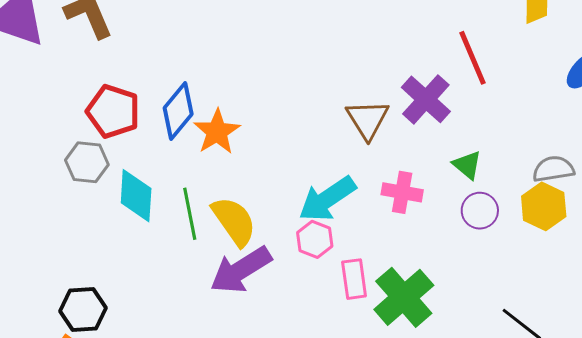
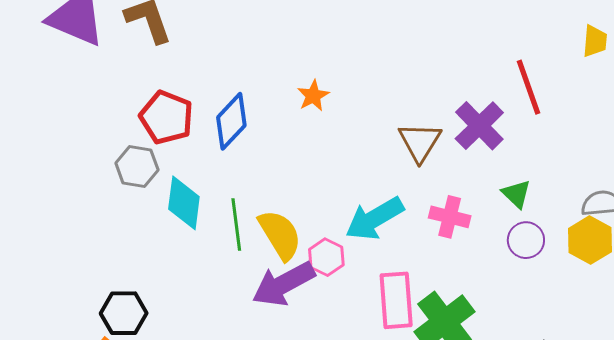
orange star: (217, 132) -> (313, 96), moved, size x0.7
pink hexagon: (315, 239) -> (326, 257), moved
pink rectangle: (354, 279) -> (396, 300), size x1.4

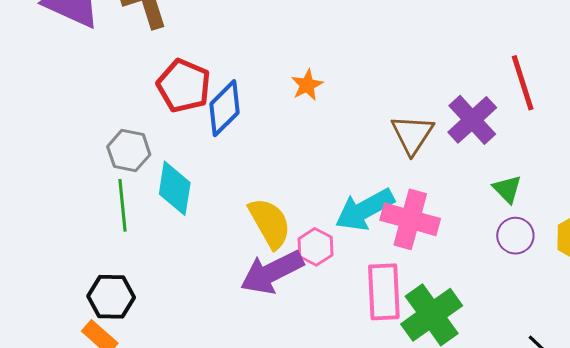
red pentagon: (166, 117) -> (184, 86), moved
pink cross: (450, 217) -> (410, 219), moved, size x1.4
green line: (236, 225) -> (123, 205), moved

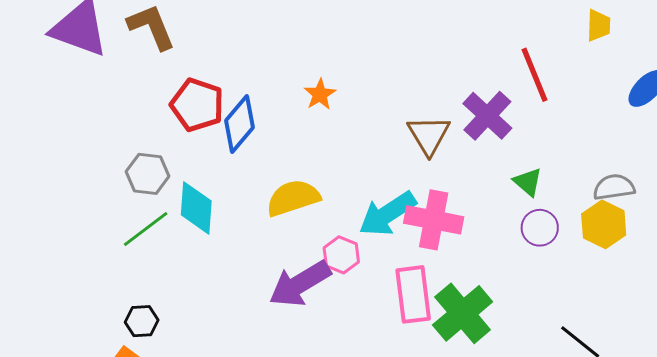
green line: (123, 205) -> (146, 229), turned 63
yellow semicircle: (270, 223) -> (293, 198), moved, turned -74
black hexagon: (111, 297) -> (142, 321), size x0.7

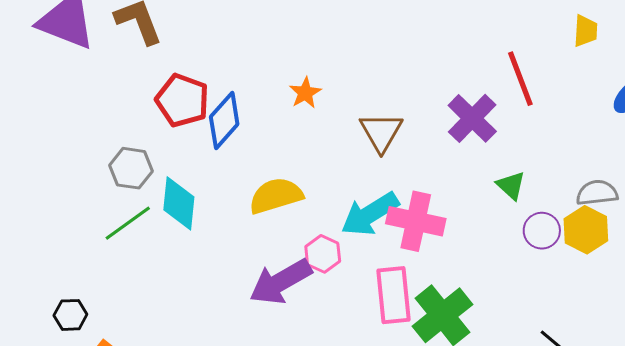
brown triangle: (429, 135) -> (381, 132), moved
purple circle: (540, 228) -> (542, 231), moved
black hexagon: (142, 321) -> (70, 315), moved

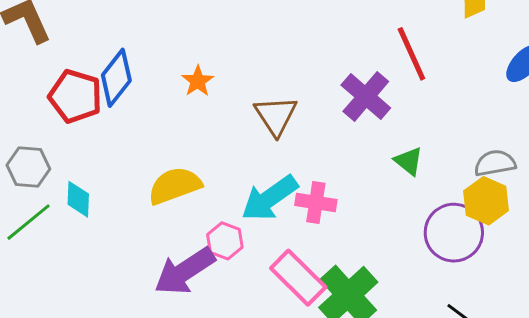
blue diamond: (224, 121) -> (116, 78), moved
cyan diamond: (179, 203) -> (78, 199), size x0.7
pink cross: (416, 221) -> (316, 203), size x0.7
purple circle: (542, 231) -> (454, 233), moved, size x1.6
pink rectangle: (394, 295) -> (298, 278), turned -36

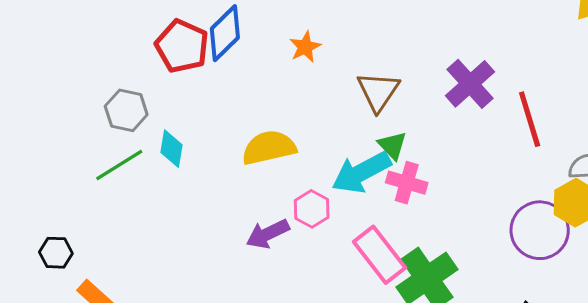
red line: (411, 54) -> (530, 119), moved
green triangle: (409, 161) -> (392, 145), moved
purple arrow: (185, 271) -> (268, 234), size x0.7

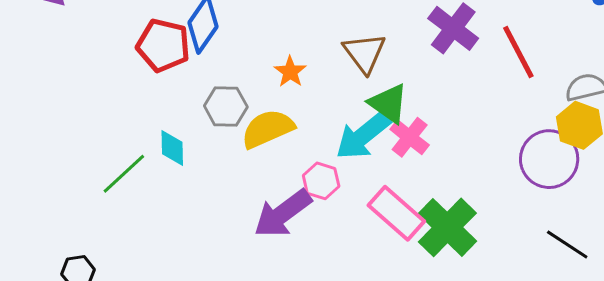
orange star: (305, 47) -> (290, 72), moved
gray hexagon: (126, 110) -> (226, 106), moved
green triangle: (392, 145) -> (389, 103), size x1.4
pink cross: (407, 183) -> (410, 137), turned 33
purple arrow: (268, 234) -> (283, 214), size x1.4

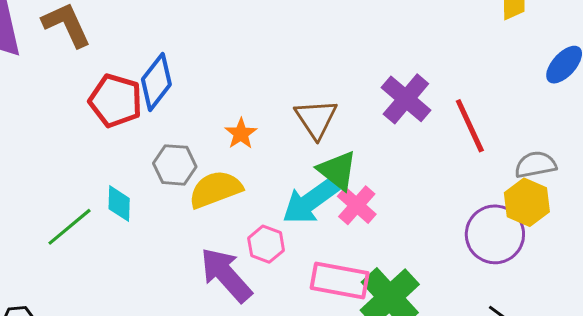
pink rectangle: (396, 213) -> (340, 281), turned -34
purple arrow: (283, 214) -> (226, 275), turned 82

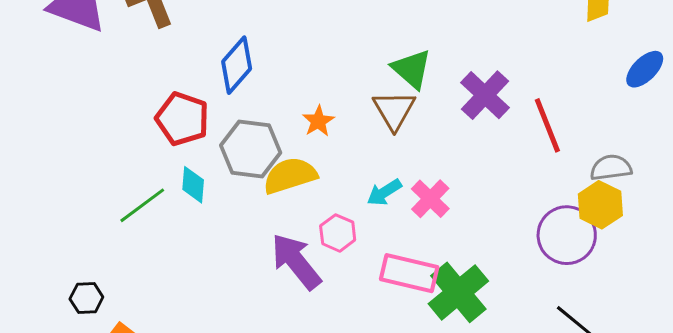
red pentagon: (115, 101) -> (182, 119), moved
gray hexagon: (175, 165) -> (251, 149), size x1.4
green triangle: (337, 170) -> (412, 69), moved
cyan arrow: (310, 201) -> (384, 192), size x0.6

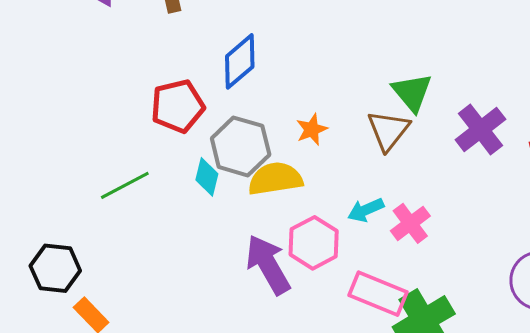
red pentagon: (182, 119) -> (178, 106), turned 30
cyan diamond: (193, 185) -> (207, 177), moved
pink hexagon: (338, 233) -> (314, 243), size x1.4
black hexagon: (86, 298) -> (55, 268), size x1.5

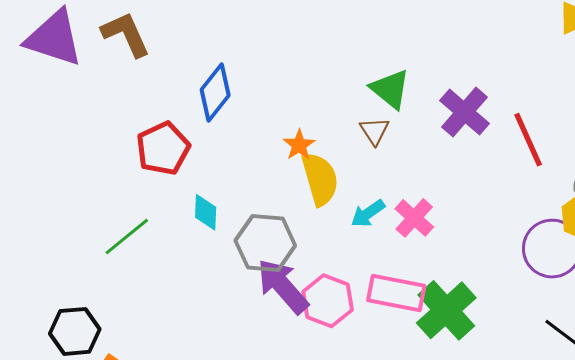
brown triangle: (388, 130) -> (374, 131), size x0.7
gray hexagon: (241, 146) -> (265, 243), moved
yellow semicircle: (275, 179) -> (320, 179), moved, turned 94
pink hexagon: (314, 243) -> (328, 301), moved

